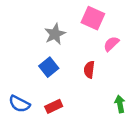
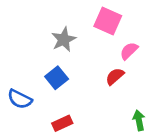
red semicircle: (89, 70) -> (115, 76), moved, turned 42
blue semicircle: (19, 104) -> (20, 99), moved

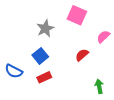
pink semicircle: (129, 51) -> (103, 37), moved
red rectangle: (62, 123) -> (44, 77), moved

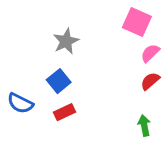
pink square: (77, 15) -> (137, 22), moved
red semicircle: (82, 55) -> (150, 81), moved

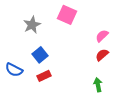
pink square: (137, 22) -> (67, 15), moved
gray star: (66, 41) -> (32, 25), moved

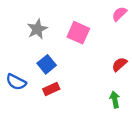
pink square: (67, 15) -> (78, 33), moved
pink semicircle: (102, 36) -> (119, 14), moved

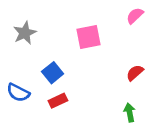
gray star: (37, 29) -> (25, 33), moved
pink square: (78, 33) -> (88, 37), turned -35

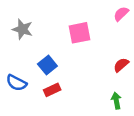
gray star: (25, 33) -> (22, 29), turned -30

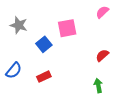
blue square: (47, 65) -> (44, 44), moved
blue semicircle: (16, 83) -> (14, 70), turned -78

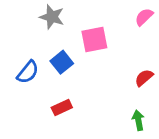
gray star: (19, 25) -> (52, 17), moved
blue semicircle: (14, 70) -> (28, 72), moved

